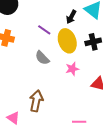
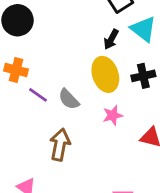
purple line: (44, 30) -> (38, 95), moved
brown arrow: (36, 101) -> (60, 145), moved

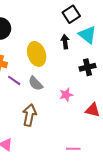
black arrow: (111, 39) -> (65, 42), turned 144
yellow ellipse: (105, 74) -> (37, 54), moved

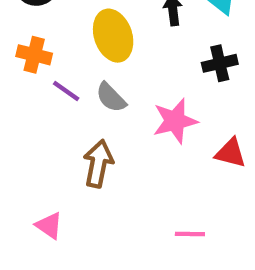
pink star: (66, 95) -> (175, 121), size x1.5

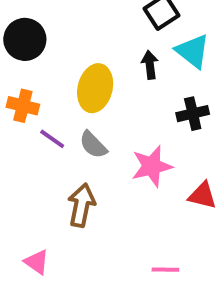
yellow ellipse: (113, 36) -> (95, 88), turned 33

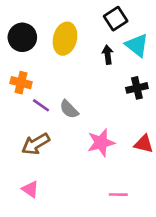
yellow ellipse: (95, 88) -> (65, 39), moved
pink star: (152, 166) -> (101, 143), moved
brown arrow: (81, 205) -> (36, 144), moved, turned -132

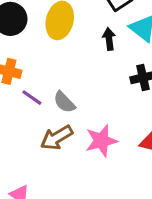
brown arrow: (36, 144) -> (57, 138), moved

